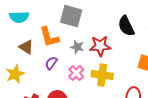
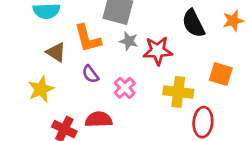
gray star: (77, 47) -> (129, 41), moved
purple semicircle: (51, 63) -> (90, 74), turned -72
yellow cross: (102, 75) -> (178, 92), moved

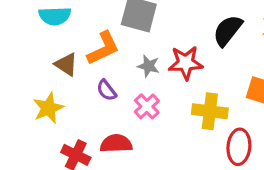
black semicircle: (193, 23) -> (228, 31), turned 64
orange L-shape: (88, 38) -> (103, 48), turned -100
gray star: (129, 41) -> (148, 66), moved

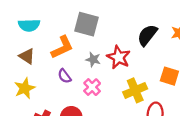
red star: (186, 63) -> (119, 57), turned 30
brown triangle: (66, 64) -> (27, 56), moved
yellow cross: (210, 111) -> (135, 90), turned -30

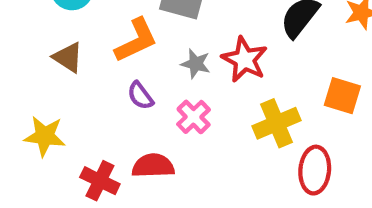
yellow star: (25, 88) -> (45, 136), moved, turned 30

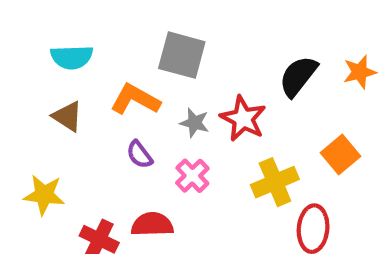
orange L-shape: (136, 40) -> (135, 99), turned -126
orange square: (342, 96) -> (341, 155), turned 33

